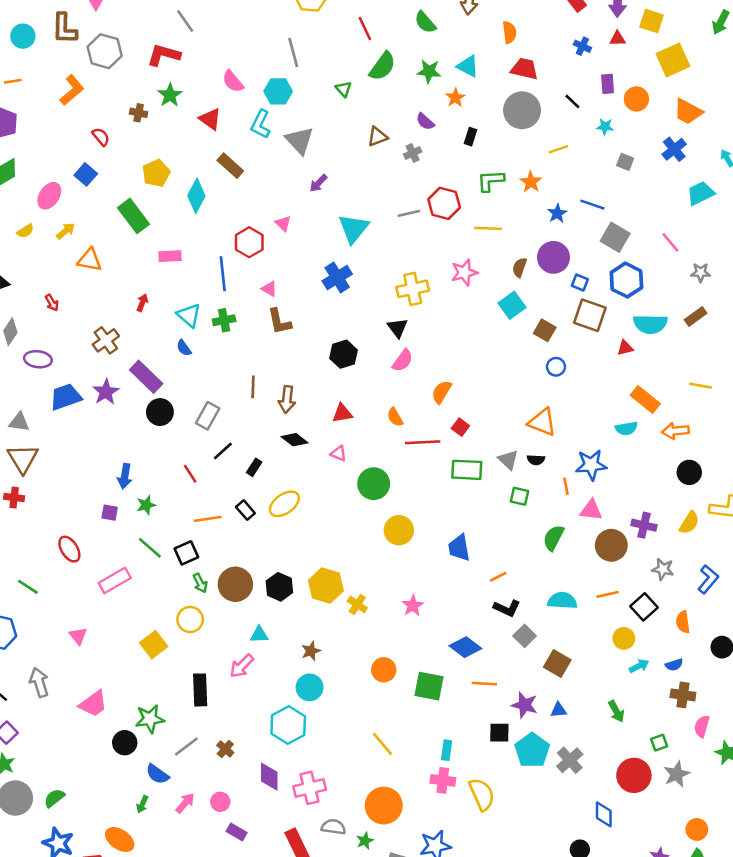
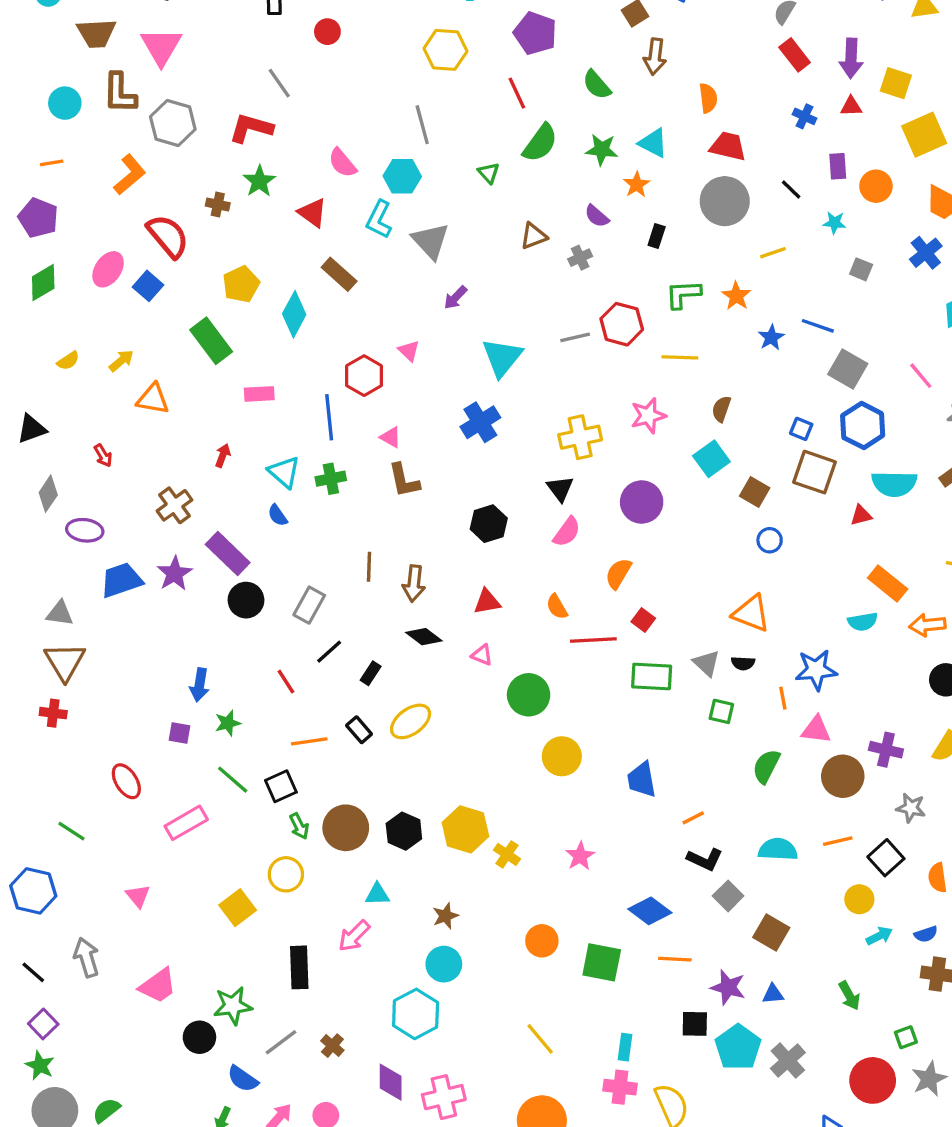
red semicircle: (101, 137) -> (168, 236), size x1.8
pink ellipse: (49, 196) -> (108, 269), moved
purple circle: (553, 257) -> (642, 502), moved

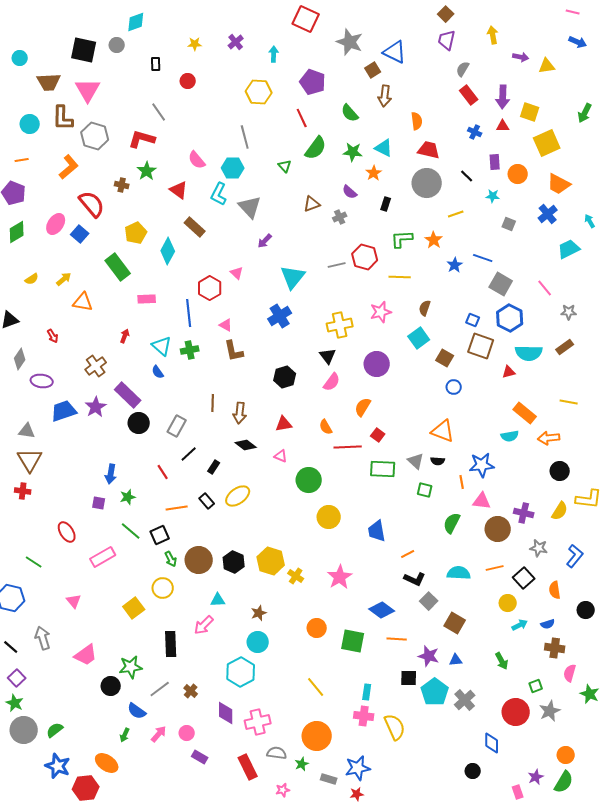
pink star: (580, 856) -> (340, 577), size x1.4

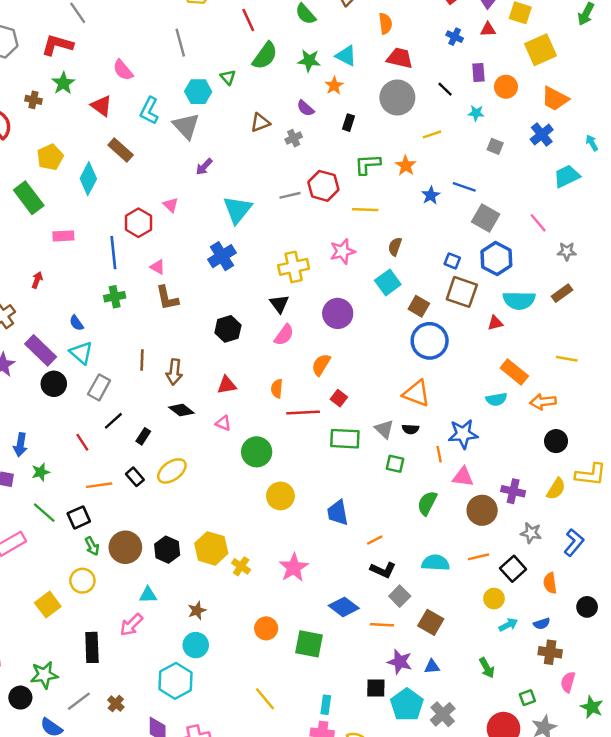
cyan hexagon: (233, 168) -> (198, 92), moved
cyan triangle: (162, 346) -> (81, 353), moved
blue circle: (454, 387) -> (430, 341), size x2.0
orange semicircle: (326, 427) -> (277, 389), turned 35
orange line: (397, 639) -> (382, 625), moved

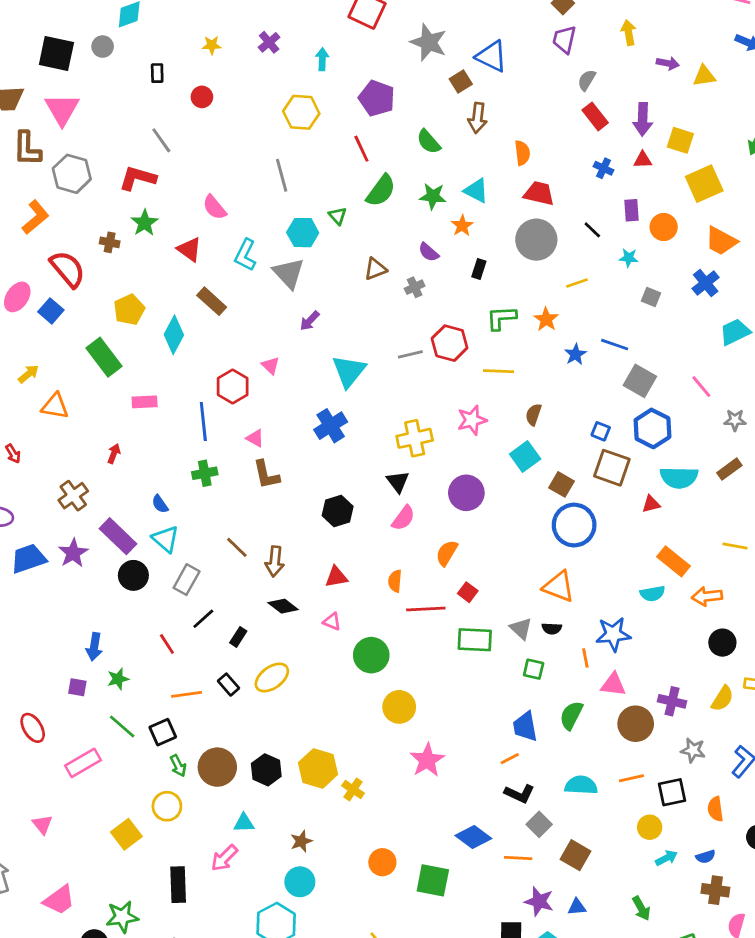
brown line: (142, 360) -> (237, 547), turned -48
blue trapezoid: (338, 513) -> (525, 726), moved
pink star: (294, 568) -> (427, 760), moved
black square: (513, 569) -> (672, 792), turned 30

